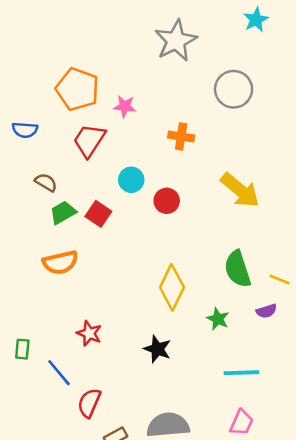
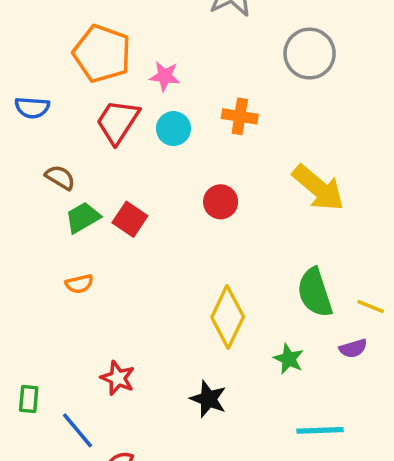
cyan circle: (131, 180) -> (173, 129), moved
orange semicircle: (60, 262) -> (79, 284), size x0.6

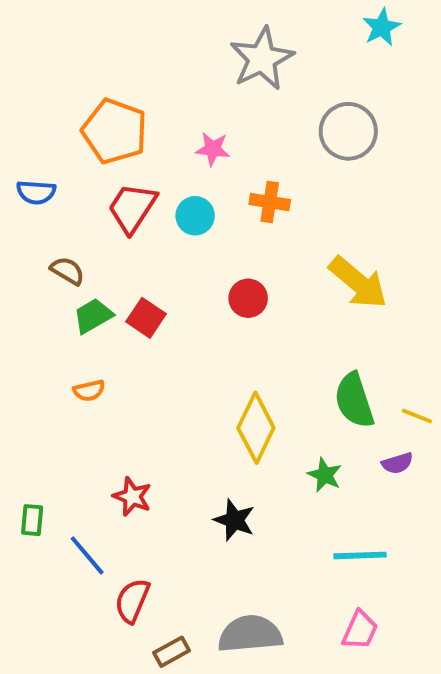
pink star: (165, 76) -> (213, 149), moved

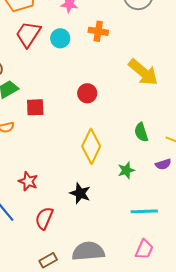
red circle: (248, 298) -> (87, 93), moved
red square: (146, 318) -> (35, 107), moved, turned -36
green semicircle: (354, 400) -> (141, 132), size x0.7
green star: (325, 475) -> (126, 170), turned 30
red semicircle: (132, 601) -> (44, 218), moved

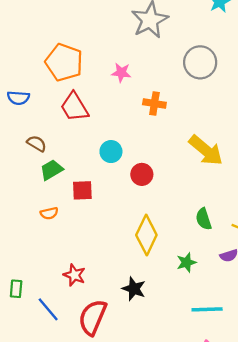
red trapezoid: (28, 34) -> (74, 107), turned -64
cyan circle: (60, 38) -> (111, 152), moved
red semicircle: (44, 218) -> (93, 317), size x1.4

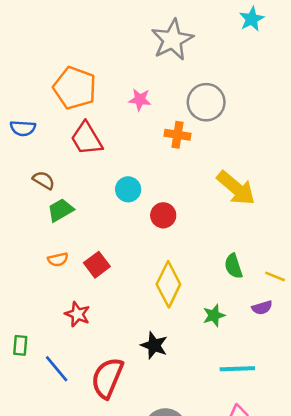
gray circle: (200, 62) -> (206, 102), moved
red square: (82, 190) -> (97, 265), moved, turned -35
red star: (74, 275) -> (77, 314), moved

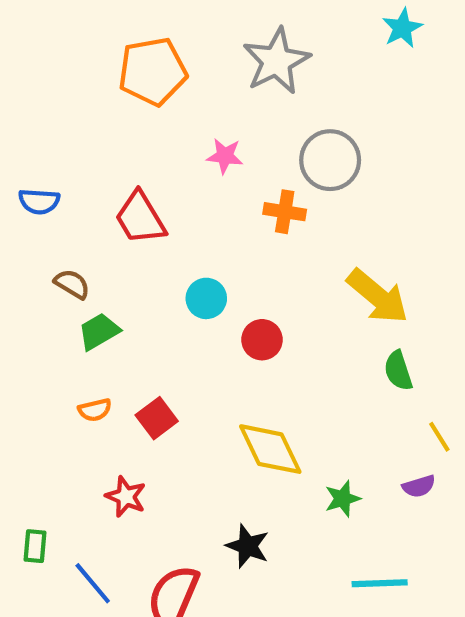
orange pentagon: (75, 88) -> (153, 71), moved, turned -30
green semicircle: (233, 266) -> (398, 371), moved
yellow line: (275, 276) -> (439, 437), turned 36
yellow diamond: (168, 284) -> (270, 449), turned -51

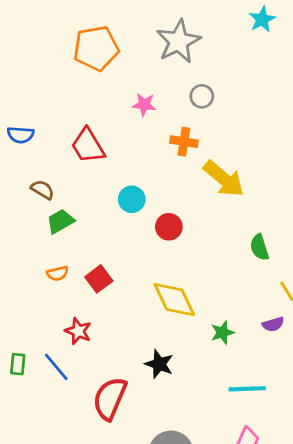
gray circle: (330, 160) -> (202, 96), moved, size x0.6
yellow arrow: (378, 296) -> (224, 179), moved
blue line: (93, 583) -> (56, 367), moved

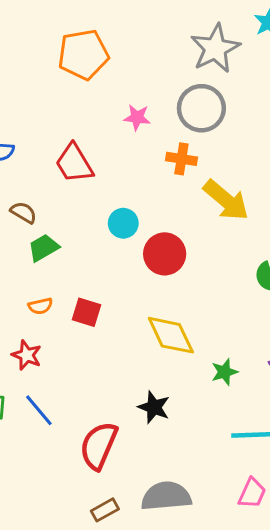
gray star: (178, 41) -> (215, 48), moved
gray circle: (202, 96) -> (201, 108), size x1.8
red circle: (169, 227) -> (165, 254), size x1.4
red square: (99, 279) -> (86, 312), turned -36
red star: (78, 331) -> (27, 355), moved

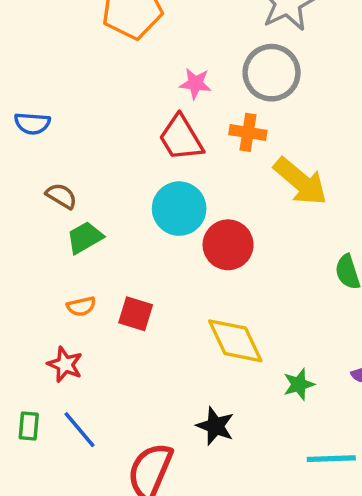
red trapezoid: (74, 163) -> (181, 138), moved
cyan circle: (123, 223) -> (179, 209), size x1.5

